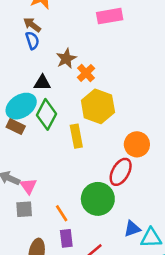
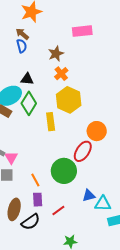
brown star: (66, 59) -> (56, 54), moved

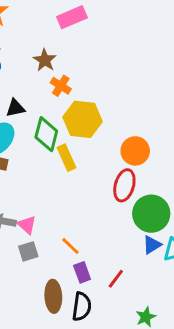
green diamond: (29, 103) -> (46, 134), moved
green circle: (64, 171) -> (151, 214), moved
black semicircle: (31, 222) -> (82, 307), turned -30

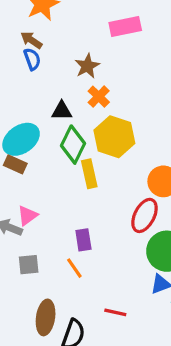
black triangle: (15, 108) -> (62, 111), moved
pink triangle: (27, 225) -> (27, 215), moved, turned 30
purple rectangle: (82, 272) -> (83, 240), moved
red line: (116, 279) -> (115, 312), turned 54

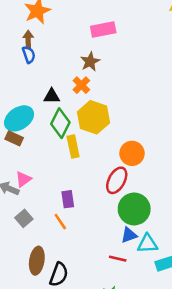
brown arrow: (31, 40) -> (28, 39), turned 54
brown star: (87, 66) -> (90, 62), moved
gray square: (29, 265) -> (24, 218), turned -36
red line: (115, 312) -> (118, 259), moved

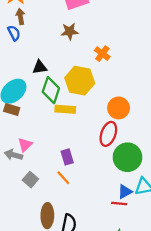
brown arrow: (28, 39) -> (20, 17), moved
brown star: (90, 62) -> (70, 31), turned 30
orange cross: (81, 85) -> (102, 54), moved
yellow rectangle: (73, 146) -> (65, 109), turned -66
blue triangle: (129, 235) -> (125, 192), moved

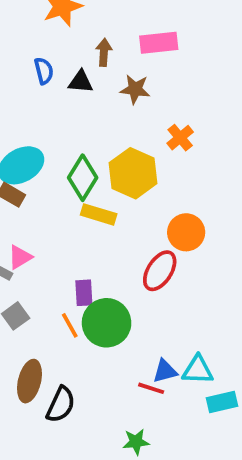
brown arrow: (20, 17) -> (104, 52), moved
black triangle: (40, 67) -> (81, 82), moved
green circle: (127, 157) -> (107, 323), moved

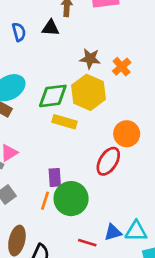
blue semicircle: (44, 71) -> (19, 32), moved
brown star: (135, 89) -> (90, 59), moved
green diamond: (83, 178) -> (53, 96), turned 52
orange line: (70, 325) -> (45, 201), turned 48
red line: (151, 388) -> (87, 243), moved

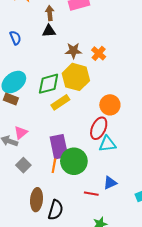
black triangle: (51, 28) -> (49, 31), moved
yellow rectangle: (64, 122) -> (60, 102), turned -42
purple rectangle: (55, 178) -> (59, 147), size x1.6
cyan triangle: (136, 231) -> (107, 144), moved

